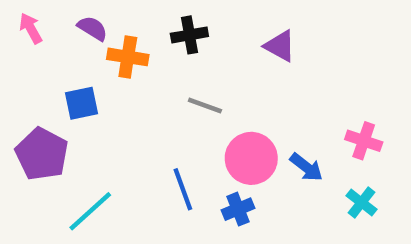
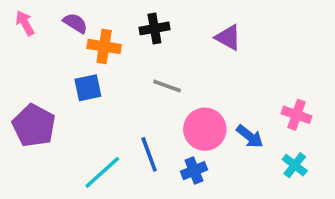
blue square: (81, 103) -> (88, 88), moved
cyan line: (90, 211) -> (102, 172), moved

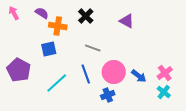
black cross: (154, 28) -> (86, 16), turned -35
pink cross: (297, 115) -> (165, 73), moved, turned 35
blue line: (149, 154) -> (86, 74), moved
cyan line: (102, 172) -> (57, 83), moved

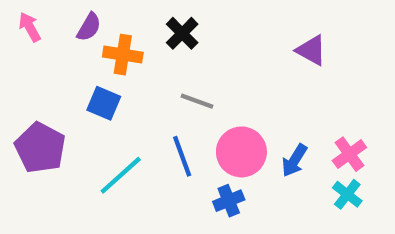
purple semicircle: (42, 13) -> (89, 27), turned 88
purple triangle: (127, 21) -> (311, 50), moved
blue square: (49, 49) -> (104, 103), turned 35
blue arrow: (139, 76) -> (294, 160), turned 84

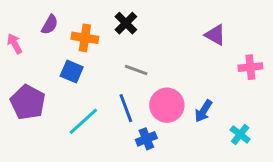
pink arrow: (30, 27) -> (15, 44), moved
purple semicircle: (89, 27) -> (50, 25), moved
pink cross: (349, 154) -> (250, 67), moved, turned 30
blue cross: (229, 201) -> (146, 139), moved

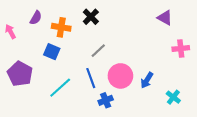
purple triangle: (215, 35) -> (165, 18), moved
gray line: (136, 70) -> (98, 51), turned -63

